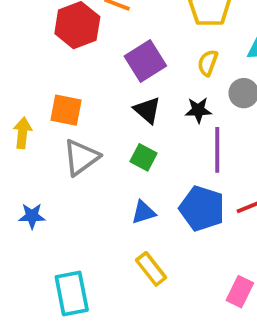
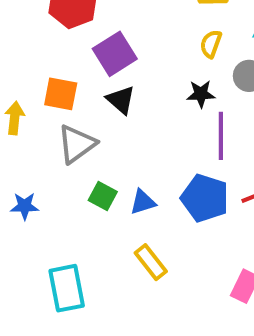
purple square: (145, 61) -> (115, 54), moved
black triangle: (147, 110) -> (121, 100), moved
green square: (143, 157) -> (103, 196), moved

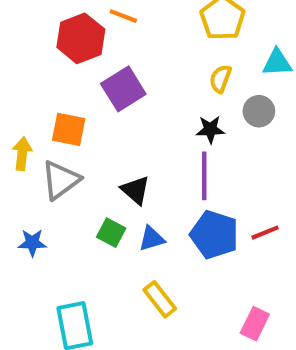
black triangle: (121, 100) -> (135, 190), moved
purple line: (221, 136) -> (204, 176), moved
gray triangle: (77, 144) -> (61, 180), moved

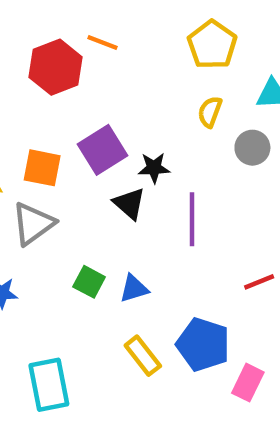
purple square: (123, 89) -> (103, 150), moved
black star: (210, 129) -> (154, 168), moved
black triangle: (135, 190) -> (129, 204), moved
blue pentagon: (214, 235) -> (203, 344), moved

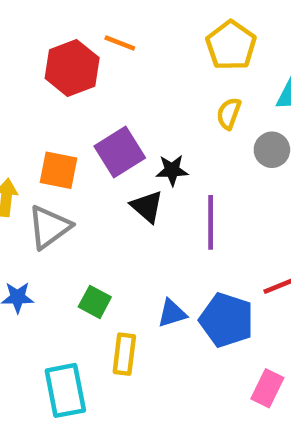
green square: (89, 282) -> (95, 302), moved
blue triangle: (134, 289) -> (172, 313), moved
blue pentagon: (203, 344) -> (227, 320), moved
yellow rectangle: (143, 356) -> (124, 354), moved, turned 45

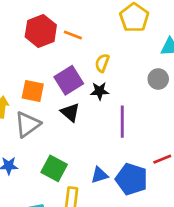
orange line: (120, 43) -> (73, 35), moved
yellow semicircle: (229, 113) -> (102, 63), moved
black triangle: (147, 207) -> (70, 112), moved
green square: (95, 302) -> (54, 168), size x1.4

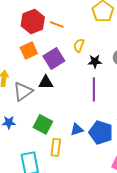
orange square: (33, 91) -> (29, 50), moved, turned -36
black star: (99, 91) -> (95, 61), moved
black triangle: (70, 112) -> (46, 82), moved, turned -42

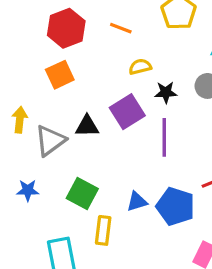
orange line: (57, 24) -> (121, 28), moved
yellow semicircle: (79, 45) -> (140, 67), turned 56
purple square: (54, 58) -> (127, 112), moved

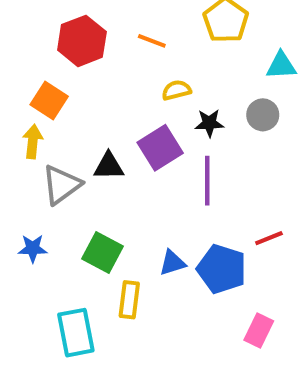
orange square: (60, 75) -> (49, 100), moved, turned -32
yellow arrow: (20, 120) -> (33, 142), moved

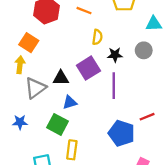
yellow semicircle: (176, 90) -> (97, 37), turned 112
blue triangle: (172, 263) -> (70, 102), moved

